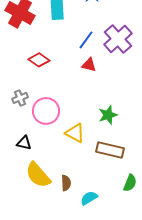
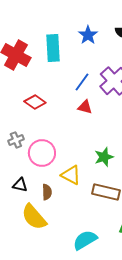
brown semicircle: (66, 183) -> (47, 192), moved
cyan semicircle: (89, 198) -> (85, 240), size x1.4

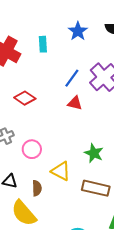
cyan rectangle: (53, 48) -> (43, 44), size x0.6
pink circle: (42, 153) -> (32, 149), size x0.7
green star: (104, 157) -> (94, 153), turned -30

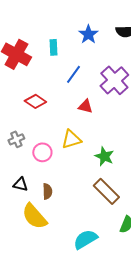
blue line: (72, 78) -> (73, 74), moved
yellow triangle: (61, 171) -> (71, 139), moved, turned -45
brown rectangle: (96, 188) -> (106, 191), turned 32

